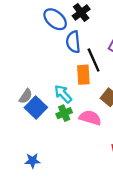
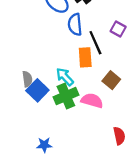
gray semicircle: (26, 96) -> (27, 79), turned -42
green cross: (64, 113) -> (66, 96), size x1.5
blue star: (32, 161) -> (44, 145), moved

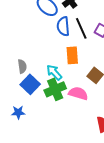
black line: (95, 43) -> (81, 28), moved
gray semicircle: (27, 79) -> (22, 66), moved
blue star: (44, 145) -> (18, 112), moved

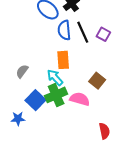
orange rectangle: (72, 55) -> (63, 60), moved
gray semicircle: (22, 66) -> (22, 71), turned -136
blue square: (30, 84) -> (35, 100), moved

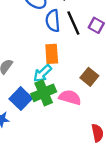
cyan arrow: (55, 77) -> (43, 73), turned -90

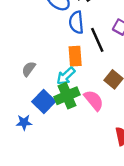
black line: (73, 23) -> (97, 40), moved
pink semicircle: (70, 97) -> (94, 100), turned 35

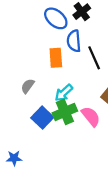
orange rectangle: (75, 56) -> (56, 58), moved
blue star: (24, 122) -> (14, 158), moved

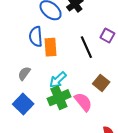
blue semicircle: (74, 41) -> (36, 37), moved
blue square: (42, 118) -> (23, 104), moved

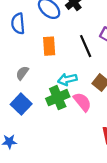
blue semicircle: (36, 37) -> (18, 24), moved
cyan arrow: (58, 80) -> (67, 79), moved, turned 30

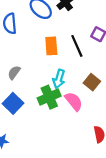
orange rectangle: (49, 46) -> (51, 46), moved
cyan arrow: (67, 79) -> (59, 79), turned -60

